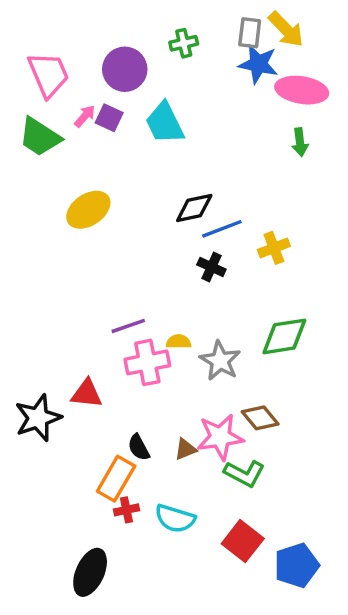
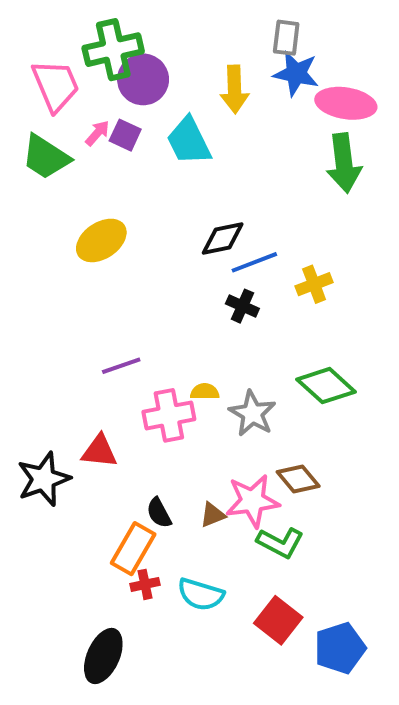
yellow arrow: (286, 29) -> (235, 89), moved, turned 42
green cross: (184, 43) -> (113, 50), moved, size x1.8
green arrow: (300, 142) -> (344, 163), size x1.8
purple line: (128, 326) -> (121, 366), moved
green diamond: (284, 336) -> (326, 386), turned 51

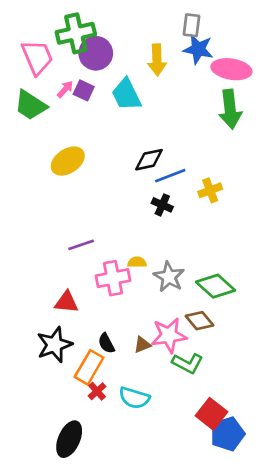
green diamond: (326, 386) -> (215, 286), moved
black star: (44, 479) -> (54, 345), moved
red cross: (145, 584) -> (97, 391), turned -30
red square: (278, 620) -> (211, 414), moved

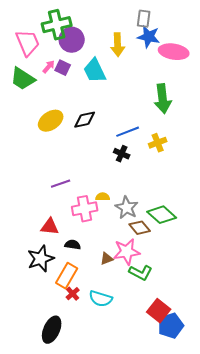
green arrow: (230, 109) -> (163, 99), moved
black diamond: (149, 160) -> (85, 120), moved
brown diamond: (200, 321) -> (140, 228), moved
black semicircle: (106, 343) -> (73, 245), moved, turned 126

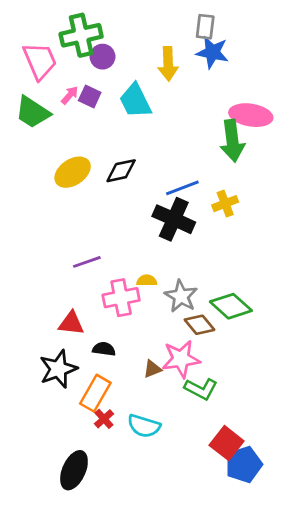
purple circle: (72, 40) -> (103, 57), size x0.7
pink ellipse: (174, 52) -> (251, 115), moved
black cross: (122, 154) -> (174, 219), size x1.8

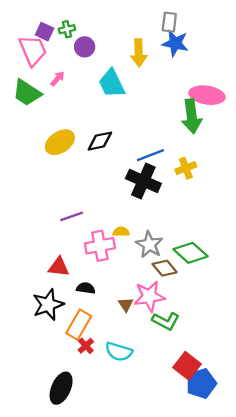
green cross: (81, 35) -> (67, 29), size x0.5
purple square: (90, 97) -> (45, 32), moved
brown triangle: (152, 369) -> (126, 305), turned -42

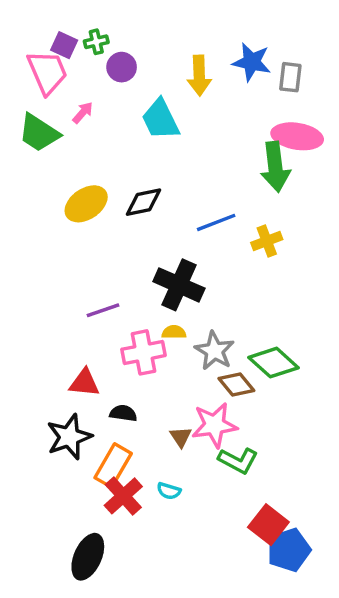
gray rectangle: (169, 22) -> (290, 77), moved
black cross: (143, 181) -> (179, 285), moved
red cross: (86, 346) -> (123, 496), size x1.6
cyan semicircle: (119, 352) -> (169, 491), moved, size x0.6

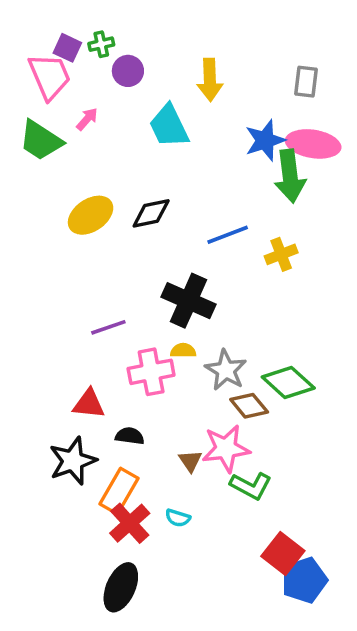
blue star: (252, 62) -> (265, 140), moved, turned -30
black ellipse: (88, 557) -> (121, 587), moved

